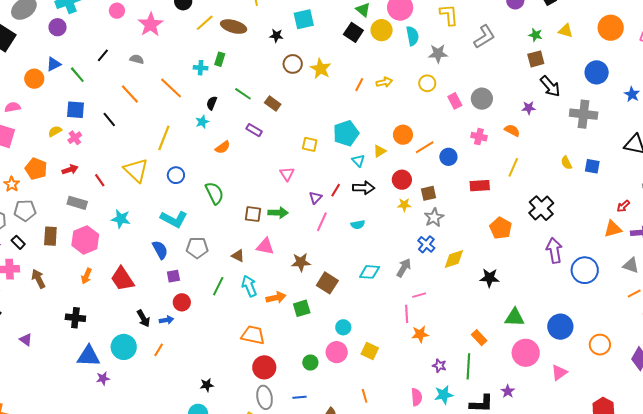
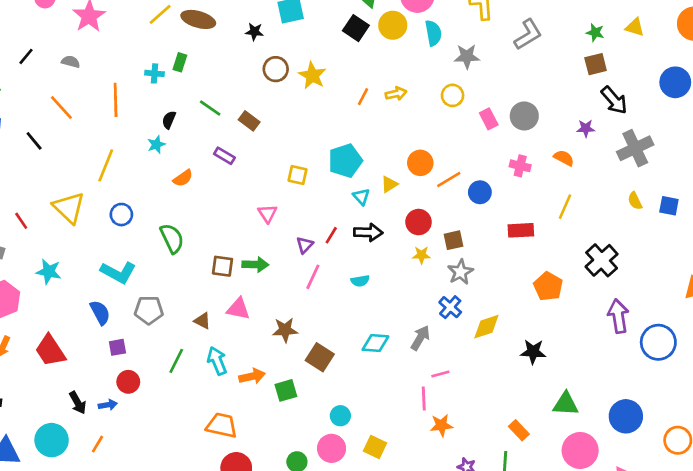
orange line: (171, 88) -> (116, 100), turned 45
gray cross: (584, 114) -> (635, 148), moved, turned -32

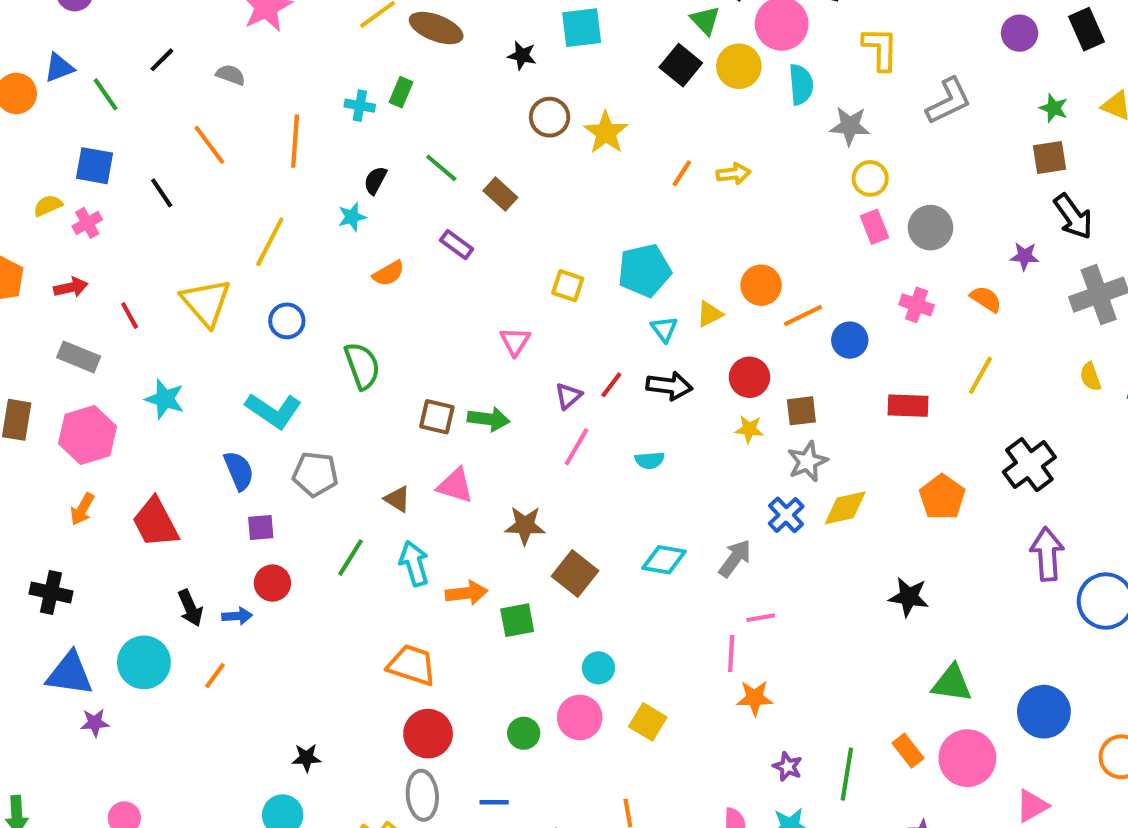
yellow circle: (453, 95) -> (870, 178), moved
yellow diamond: (486, 327) -> (845, 508), moved
orange rectangle: (519, 430) -> (908, 751), moved

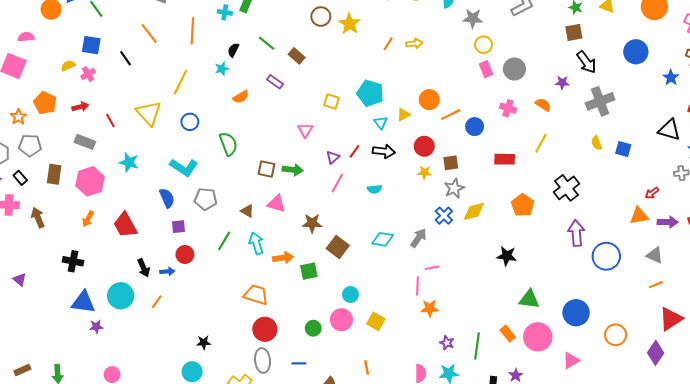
cyan pentagon: (644, 270) -> (370, 93), turned 30

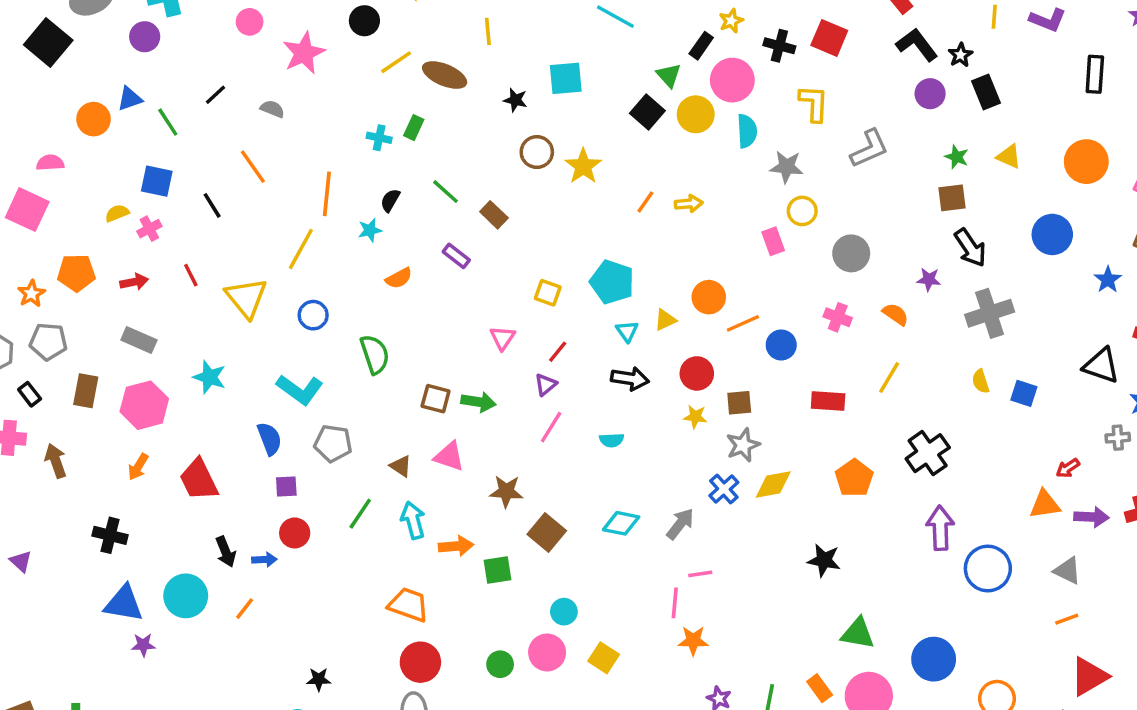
orange line: (192, 31) -> (327, 194), moved
pink rectangle: (486, 69) -> (773, 241), moved
orange pentagon: (45, 103) -> (76, 273), turned -30
red line: (110, 121) -> (191, 275), moved
red line: (354, 151) -> (558, 352), moved

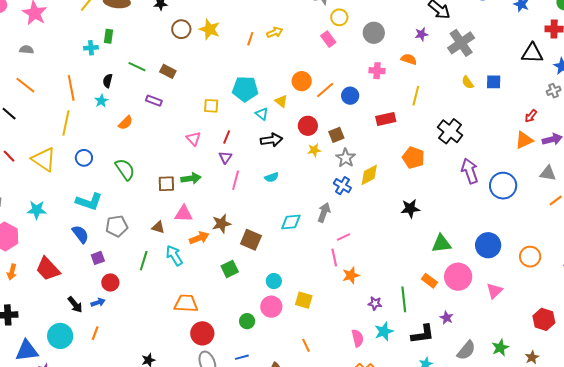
yellow triangle: (665, 320) -> (281, 101), turned -40
orange arrow: (456, 546) -> (199, 238), moved

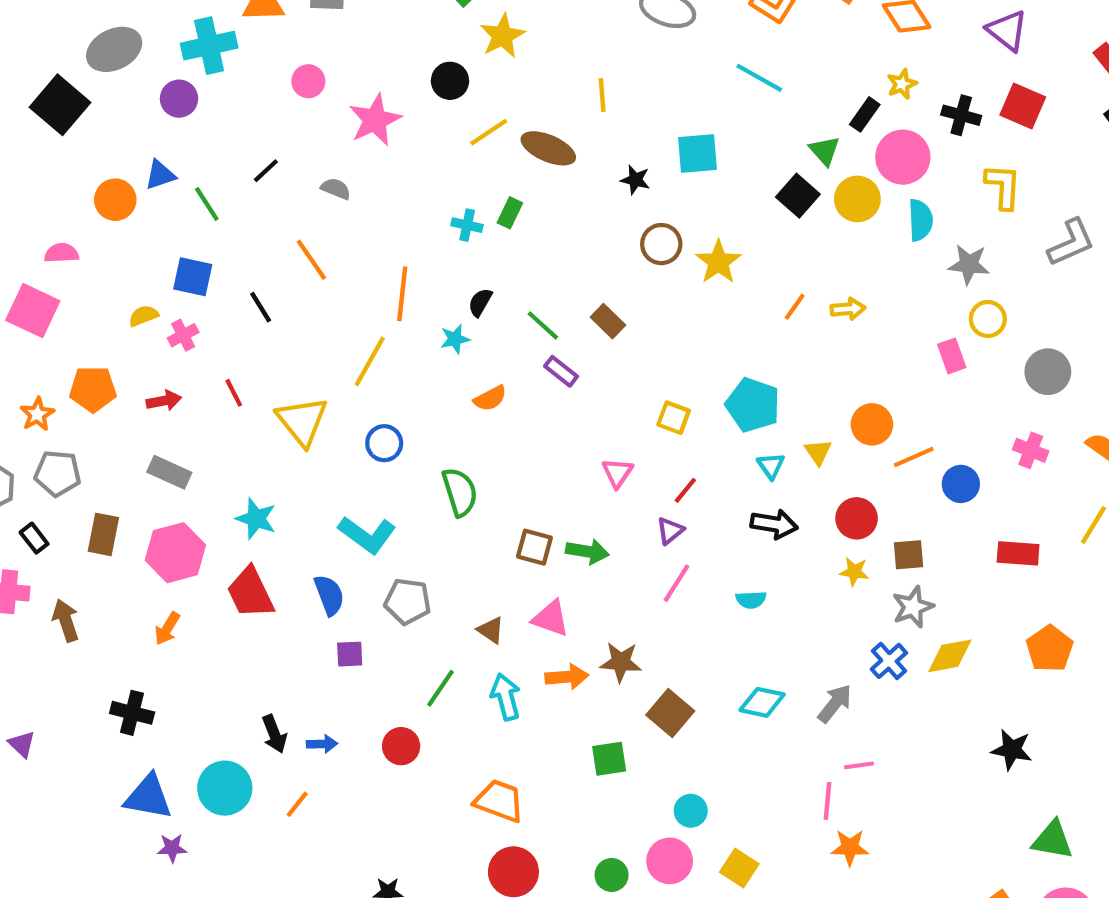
green line: (137, 67) -> (543, 325), moved
red trapezoid: (48, 269) -> (250, 593), moved
red circle: (110, 283) -> (401, 746), moved

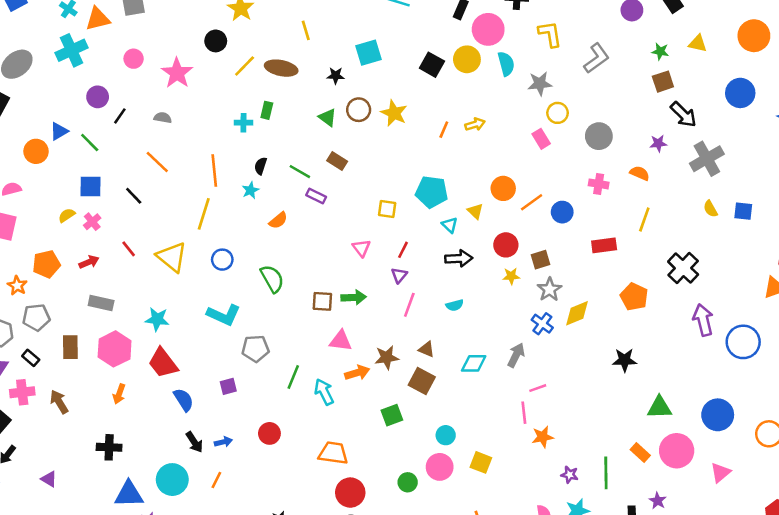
purple circle: (179, 99) -> (98, 97), moved
green triangle: (825, 151) -> (328, 117), moved
blue semicircle: (329, 595) -> (184, 400), moved
brown triangle: (491, 630) -> (427, 349), moved
green line: (441, 688) -> (293, 377), moved

